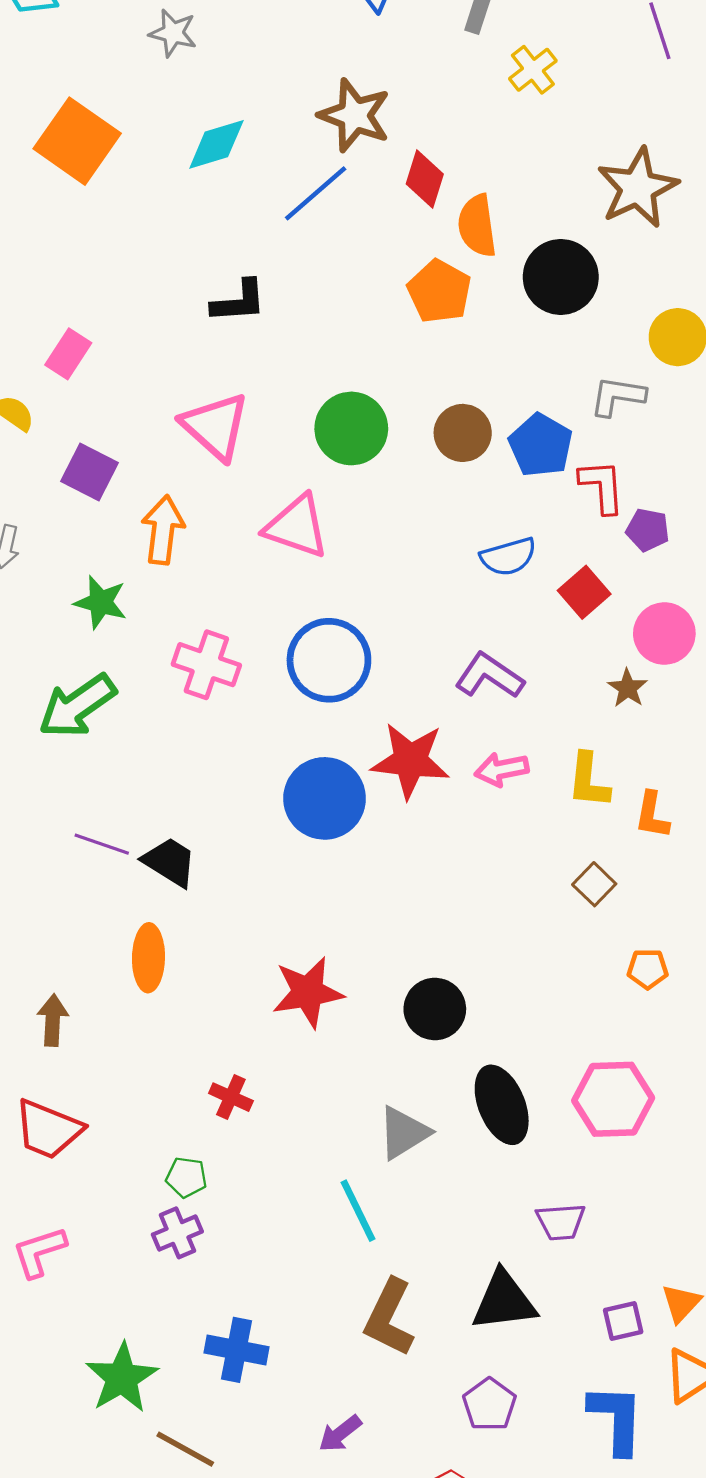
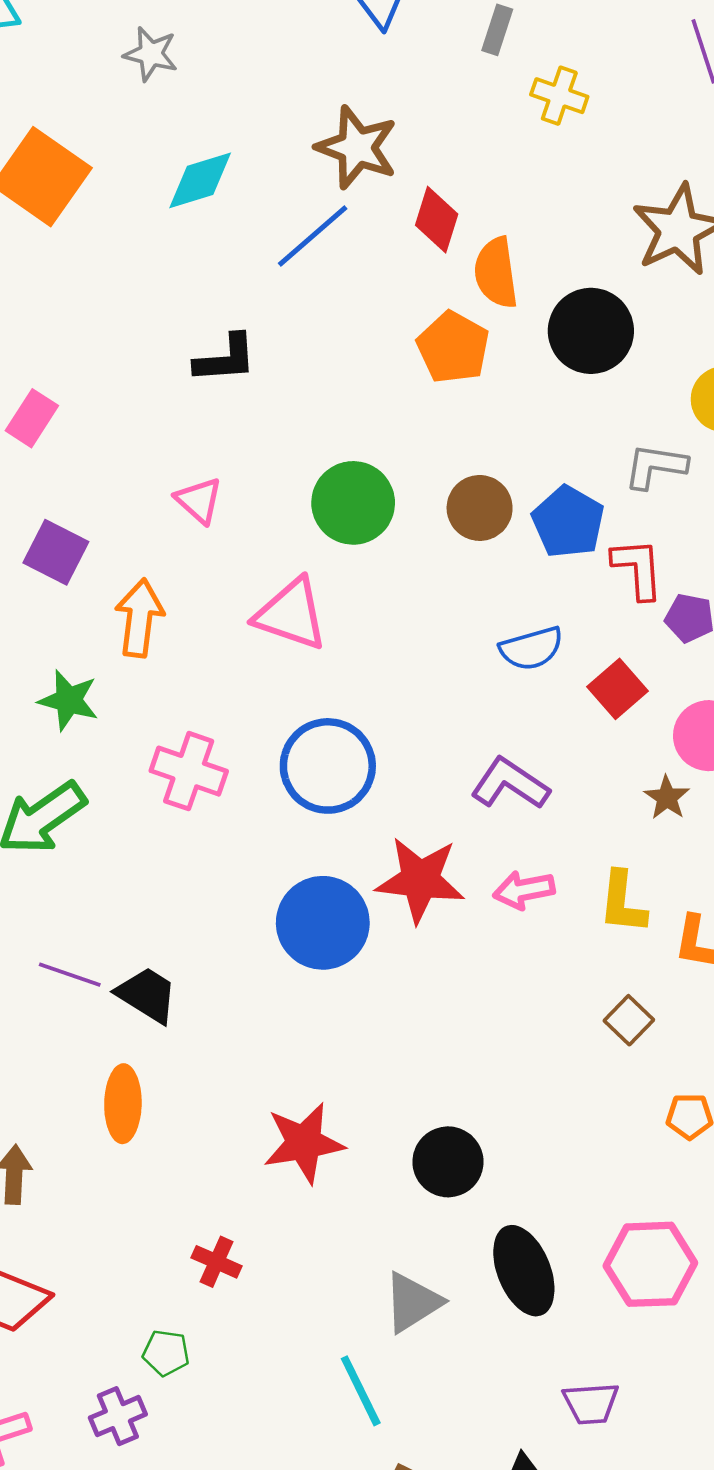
yellow cross: (533, 70) -> (559, 96), turned -33
pink triangle: (215, 426) -> (199, 500), size x0.6
purple cross: (177, 1233) -> (118, 1416), moved

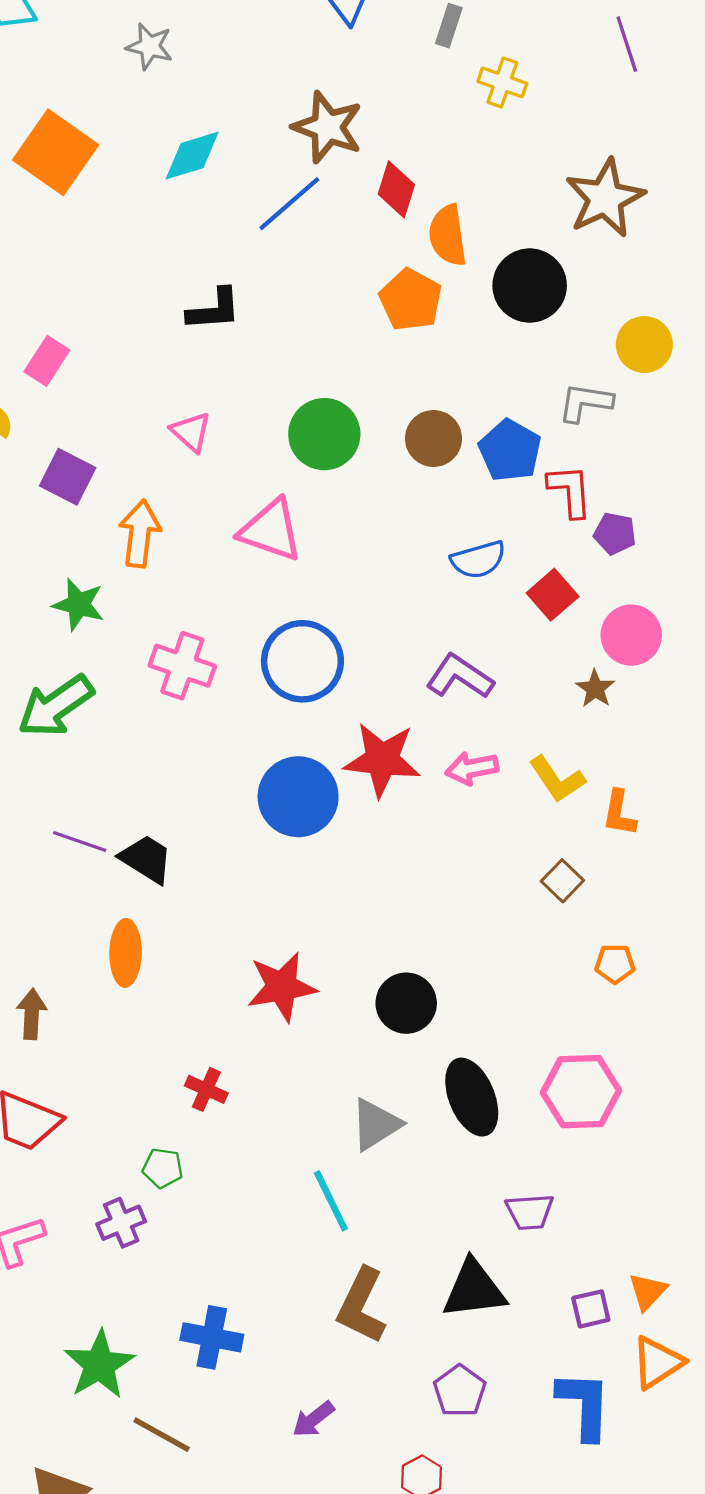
yellow L-shape: (623, 903) -> (557, 779), turned -40

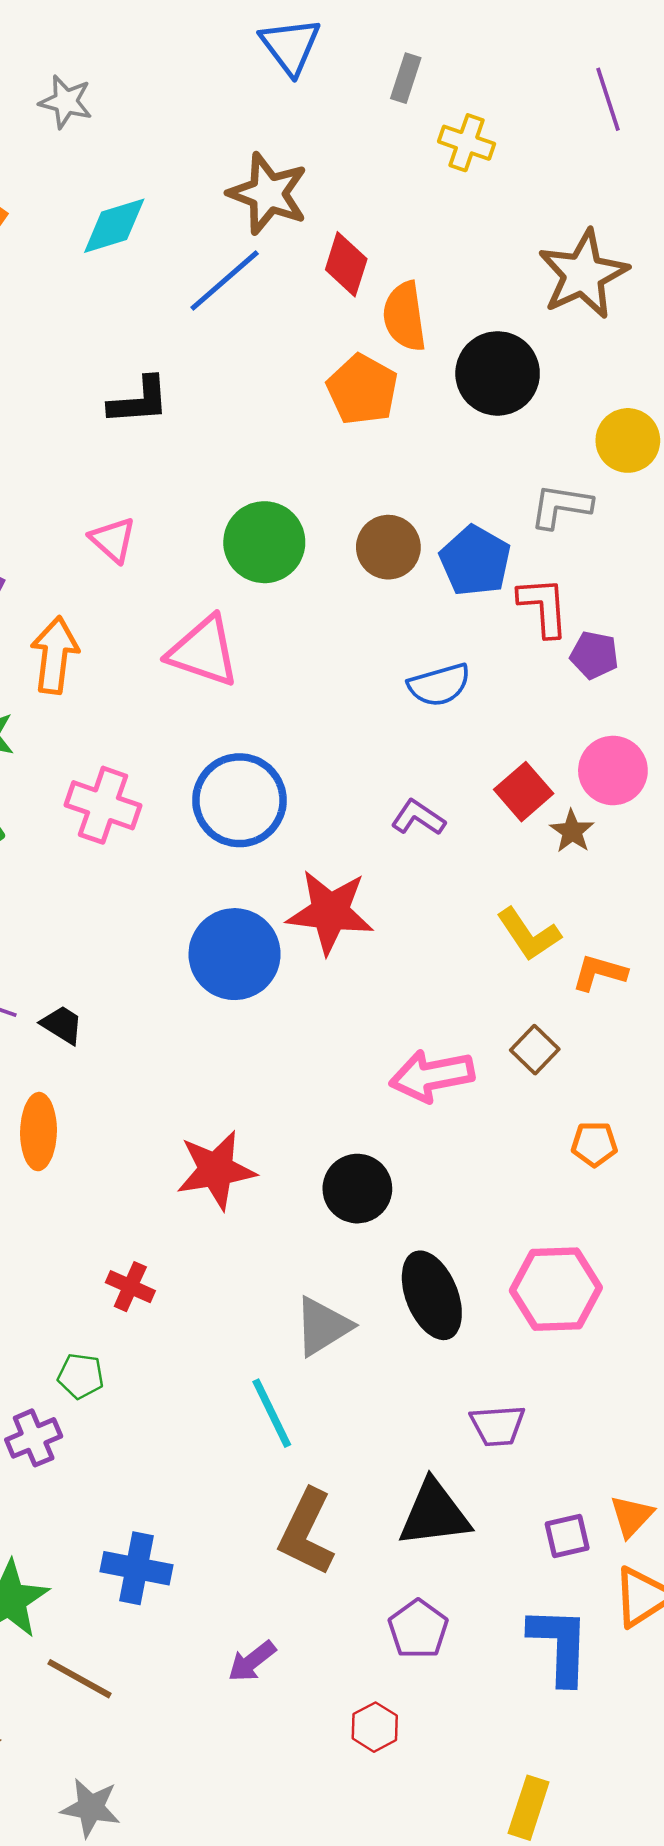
red square: (553, 595) -> (524, 792), moved
purple L-shape: (460, 677) -> (418, 818), size x0.7
pink arrow: (472, 768) -> (432, 1076), moved, size x1.4
orange L-shape: (619, 813) -> (599, 973), turned 96
black trapezoid: (146, 859) -> (62, 1025), size x0.7

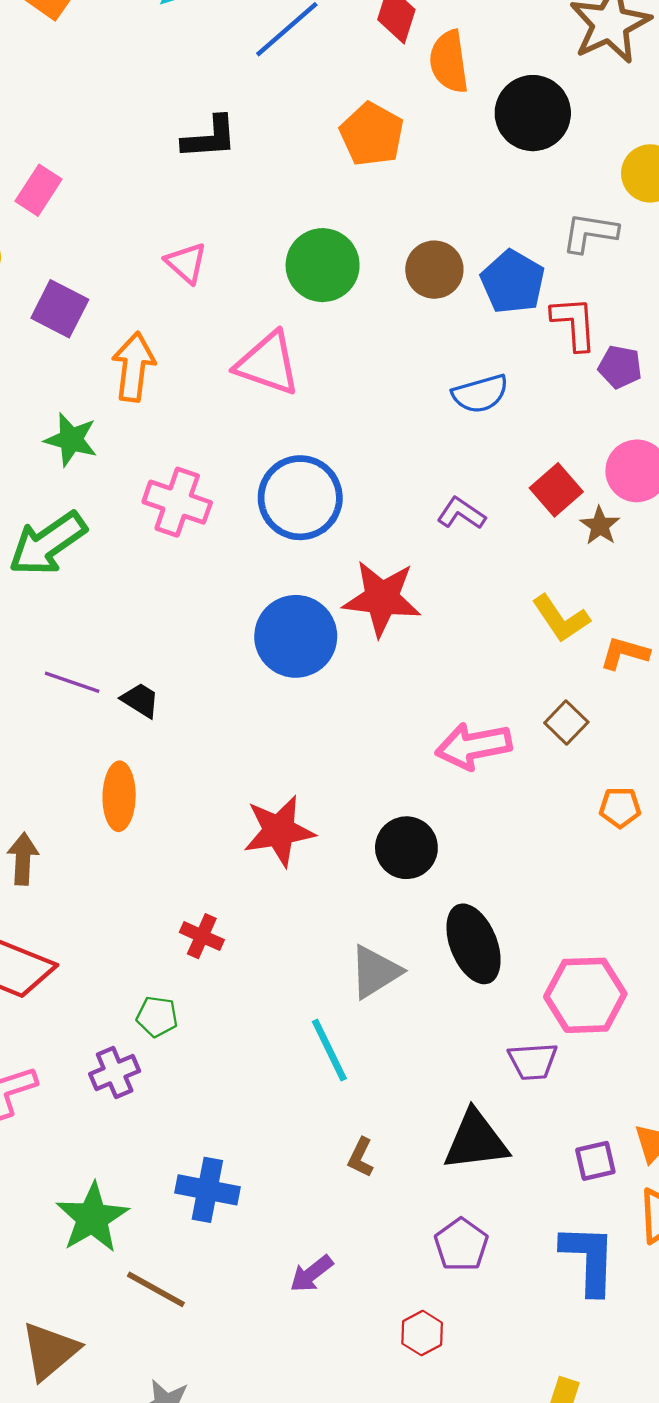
orange pentagon: (362, 390) -> (372, 134), moved
pink hexagon: (556, 1289) -> (585, 995), moved
brown L-shape: (306, 1532) -> (361, 1157), size x0.5

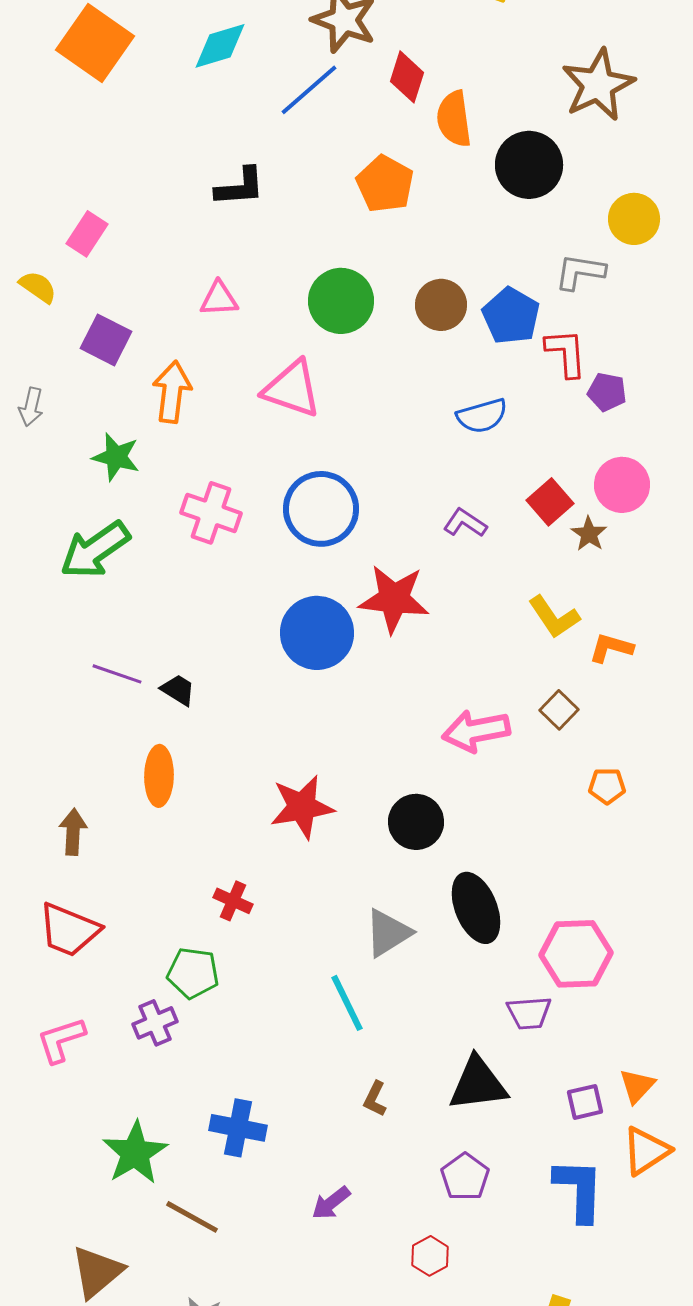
pink triangle: (186, 263) -> (219, 299), turned -45
green pentagon: (157, 1017) -> (193, 973), size x1.4

